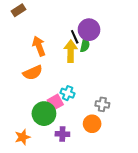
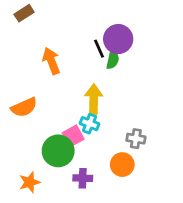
yellow arrow: (71, 51) -> (94, 99), moved
orange semicircle: (33, 73) -> (24, 107), moved

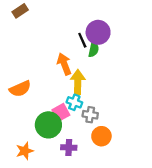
orange arrow: (51, 61) -> (64, 64), moved
gray cross: (136, 139) -> (90, 115), moved

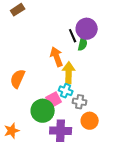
orange semicircle: (20, 89) -> (18, 79), turned 138
purple cross: (69, 147) -> (61, 131), size x1.5
orange star: (25, 151) -> (12, 131), moved

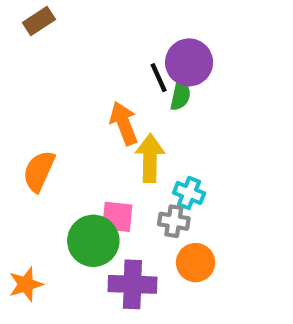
cyan cross: (66, 91) -> (189, 193), moved
pink square: (54, 100) -> (117, 217), turned 35

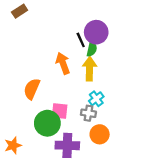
yellow arrow: (150, 158) -> (90, 69), moved
orange semicircle: (39, 171) -> (32, 89), moved
cyan cross: (189, 193) -> (96, 99), turned 32

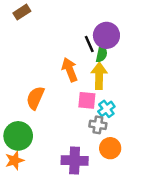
pink square: (60, 111) -> (87, 100), moved
green circle: (47, 123) -> (18, 136), moved

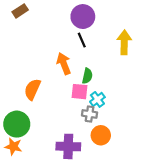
purple circle: (106, 35) -> (83, 17), moved
green semicircle: (102, 54) -> (87, 76), moved
yellow arrow: (99, 76) -> (124, 42), moved
orange star: (14, 160) -> (13, 146), turned 30

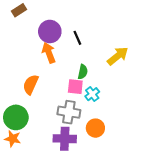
purple circle: (83, 17) -> (50, 31), moved
yellow arrow: (124, 42) -> (118, 56), moved, turned 50
orange arrow: (64, 64) -> (49, 53), moved
gray cross: (90, 114) -> (69, 112), moved, size x1.5

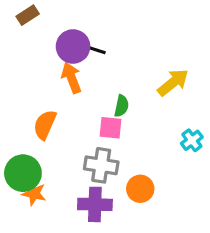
black line: (77, 38) -> (95, 50), moved, turned -48
cyan cross: (92, 94) -> (192, 140), moved
orange star: (13, 139) -> (34, 193), moved

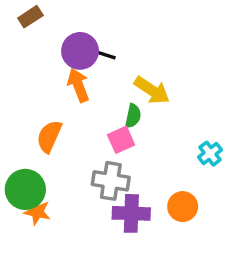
yellow arrow: (173, 82) -> (152, 90), moved, turned 72
pink square: (111, 128) -> (121, 140), turned -30
orange circle: (140, 189) -> (183, 207), moved
purple cross: (95, 204) -> (131, 213), moved

